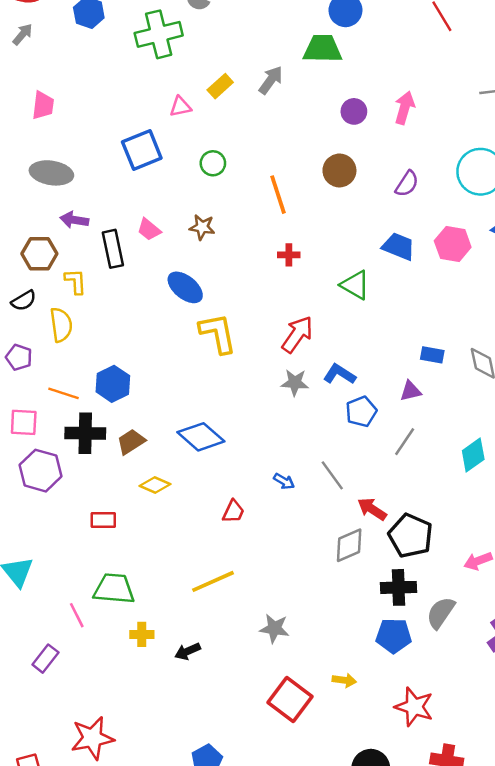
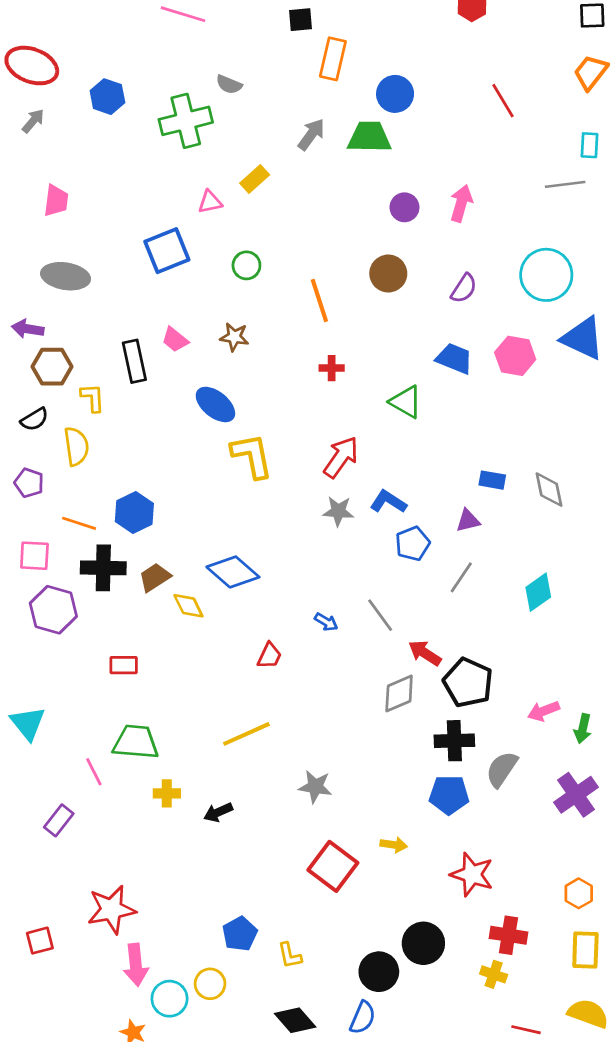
gray arrow: (271, 80) -> (311, 134), moved
purple arrow: (74, 220) -> (28, 329), moved
yellow diamond: (155, 485) -> (188, 606), moved, turned 40

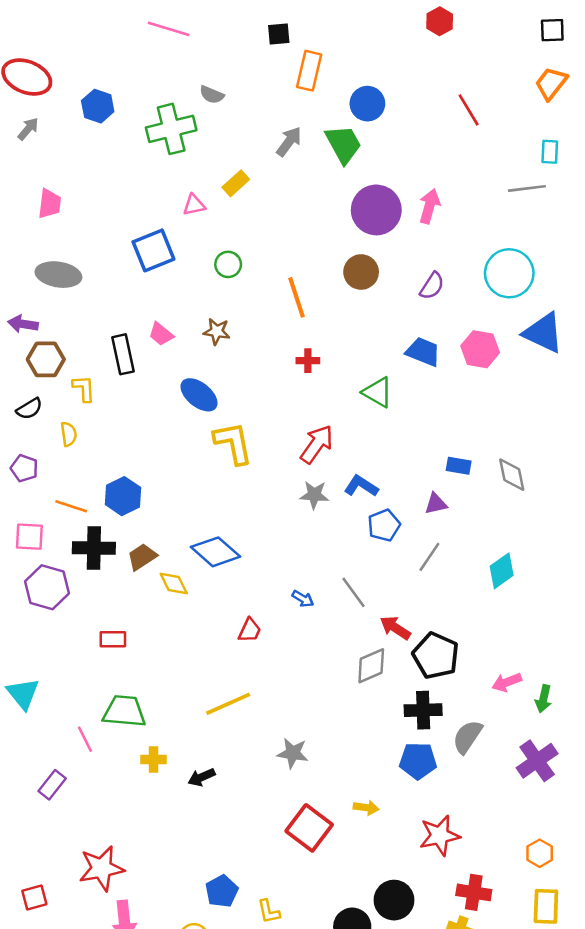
green trapezoid: (369, 137) -> (343, 144), turned 60
purple circle: (404, 207) -> (376, 210), size x1.8
yellow semicircle: (76, 446) -> (69, 434), size x0.7
red star: (472, 874) -> (440, 835), turned -30

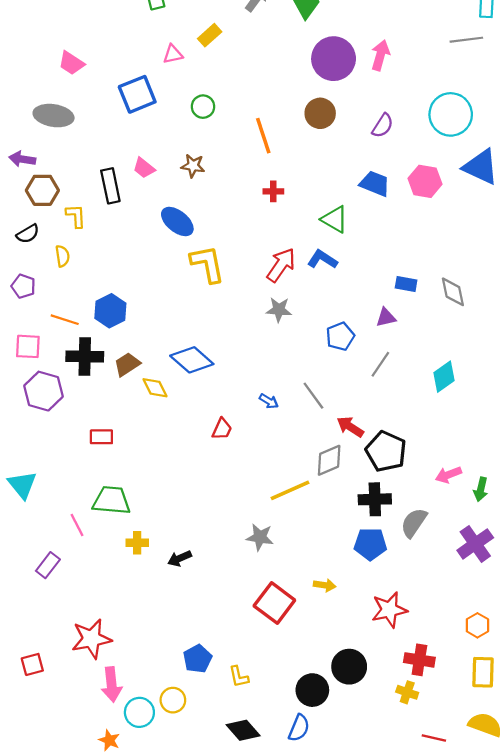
pink trapezoid: (50, 204) -> (71, 63), moved, turned 116
blue L-shape: (361, 486) -> (322, 259), moved
yellow line: (228, 704) -> (290, 490), moved

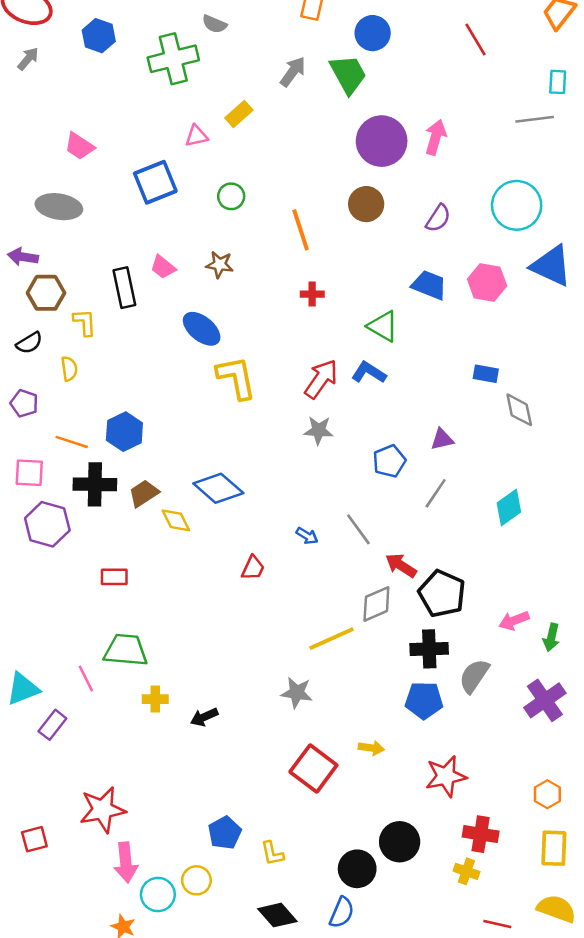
blue rectangle: (406, 284) -> (486, 374), moved
cyan triangle: (22, 485) -> (23, 689), moved, turned 48

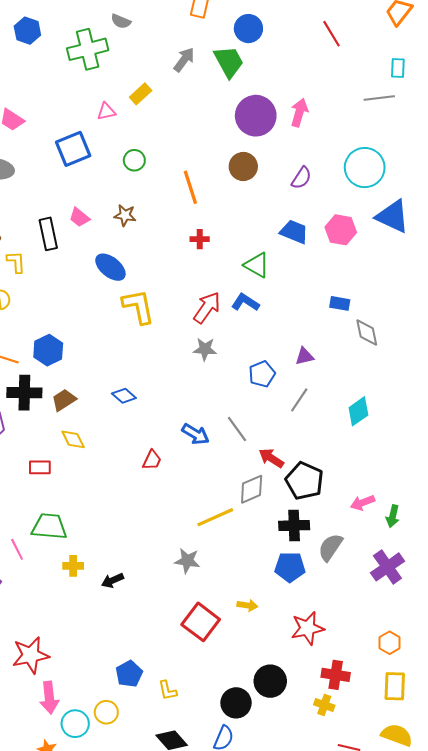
blue diamond: (218, 488) -> (124, 396), size x0.6
yellow diamond: (176, 520) -> (73, 439), moved
blue arrow: (307, 536) -> (196, 434), size x1.5

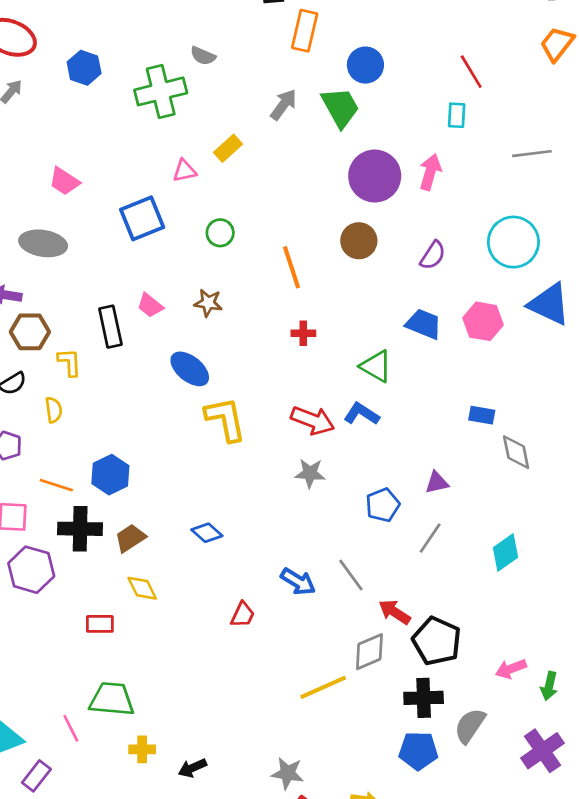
cyan rectangle: (398, 68) -> (457, 115), moved
red arrow: (207, 308) -> (313, 420), turned 76
gray star: (187, 561) -> (288, 773), moved

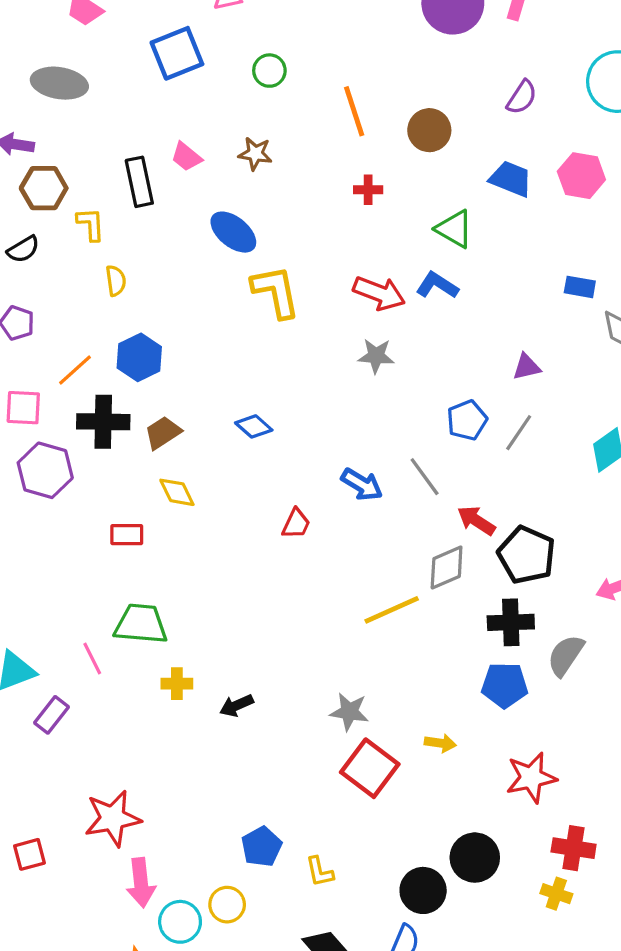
brown circle: (359, 241) -> (429, 130), moved
yellow semicircle: (54, 410) -> (116, 281), moved
orange line: (56, 485) -> (75, 370), turned -60
blue pentagon: (383, 505) -> (467, 420), moved

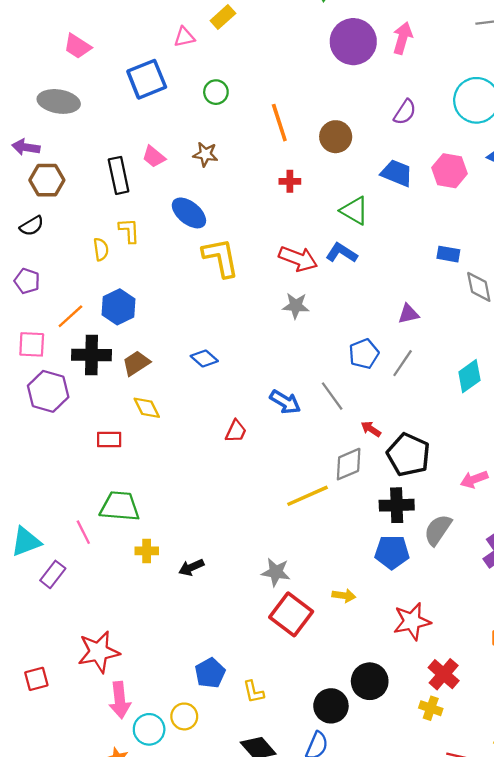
yellow L-shape: (91, 224) -> (129, 231), moved
red arrow: (476, 520) -> (371, 429), size x0.7
red cross: (574, 848) -> (444, 674), turned 32

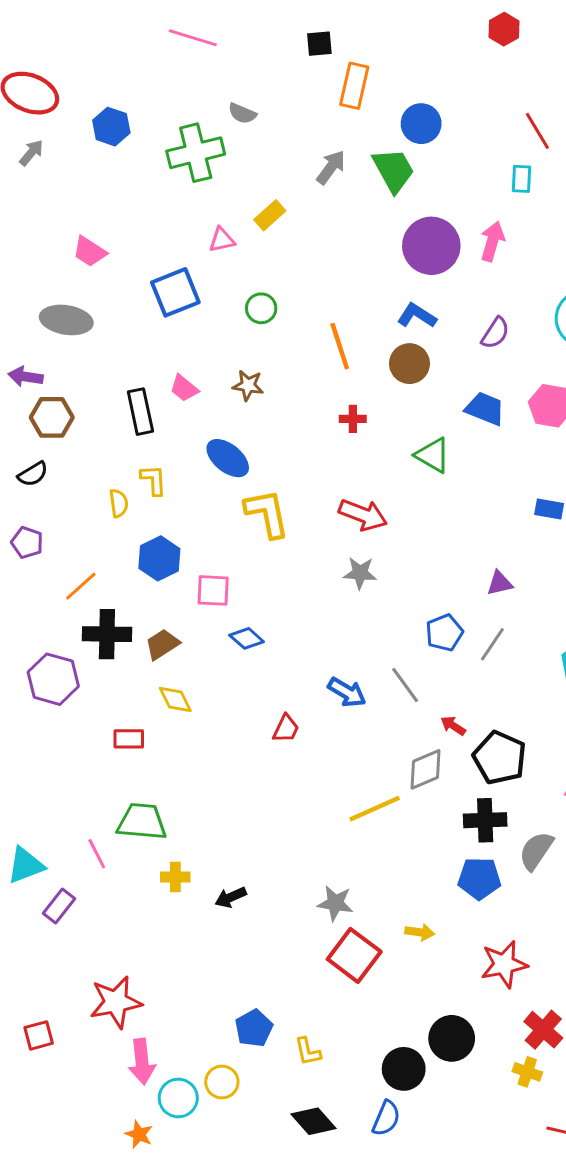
blue L-shape: (342, 253) -> (417, 316), moved
blue hexagon: (119, 307) -> (159, 558), moved
pink square: (32, 344) -> (213, 590), moved

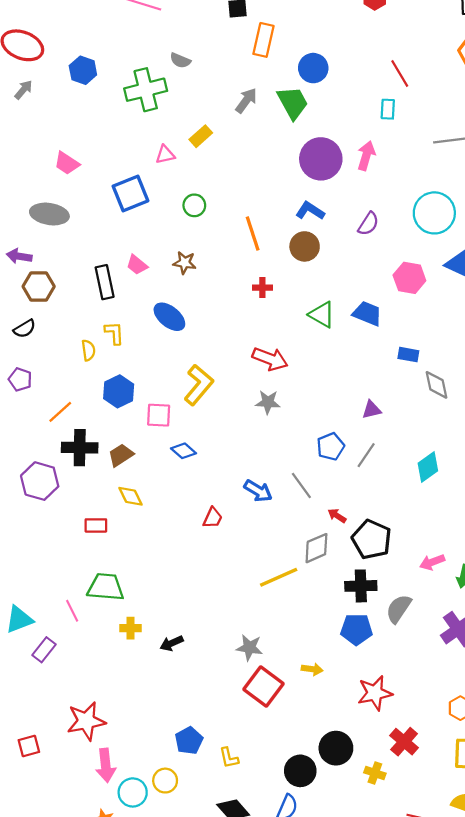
blue trapezoid: (485, 409) -> (367, 313), moved
yellow L-shape: (267, 513) -> (199, 385), moved, turned 51
yellow cross: (527, 1072) -> (375, 773), moved

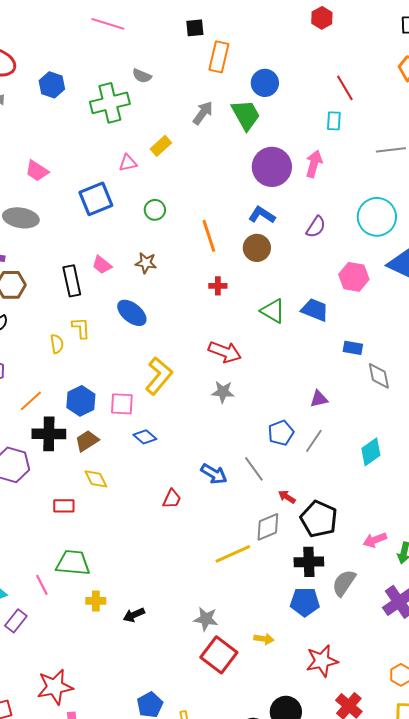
blue hexagon: (119, 391) -> (81, 401), moved

